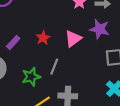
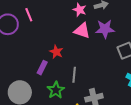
pink triangle: (73, 39) -> (82, 31), moved, turned -48
purple rectangle: (13, 42) -> (42, 68), moved

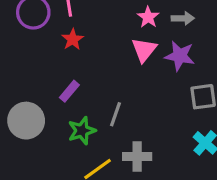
pink triangle: (82, 31) -> (144, 50), turned 36
red star: (56, 52) -> (73, 39), moved

